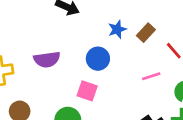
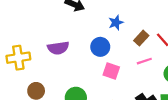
brown rectangle: (146, 33) -> (141, 38), moved
pink square: (87, 91) -> (111, 71), moved

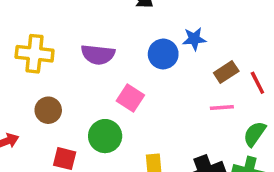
blue circle: (100, 47) -> (163, 54), moved
pink square: (111, 71) -> (130, 98), moved

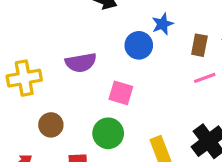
brown rectangle: (226, 72) -> (199, 45), turned -30

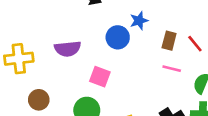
pink line: (205, 78) -> (172, 69), turned 30

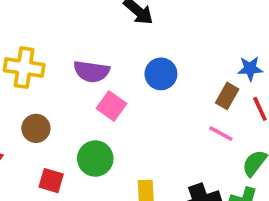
blue star: (139, 21) -> (250, 69), moved
pink square: (100, 77) -> (111, 106), moved

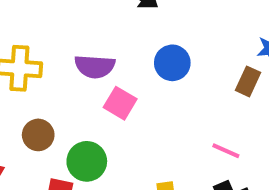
pink line: (221, 134) -> (226, 151), moved
green circle: (95, 159) -> (87, 161), moved

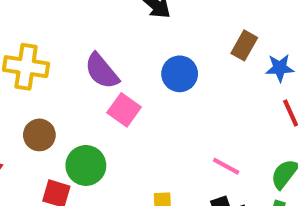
purple semicircle: (95, 66) -> (102, 71), turned 42
brown rectangle: (248, 81) -> (244, 45), moved

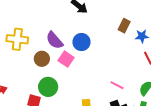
blue circle: (180, 74) -> (81, 42), moved
brown circle: (39, 135) -> (42, 59), moved

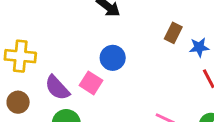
purple semicircle: (54, 40) -> (57, 88), moved
brown circle: (42, 59) -> (18, 102), moved

